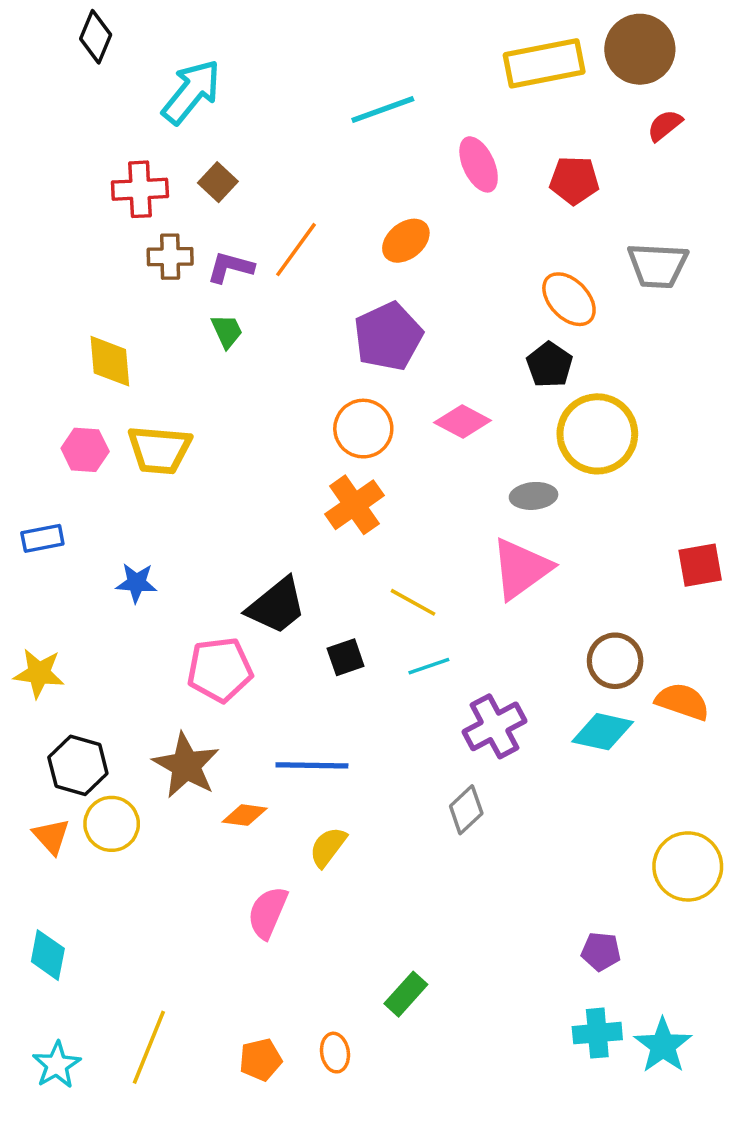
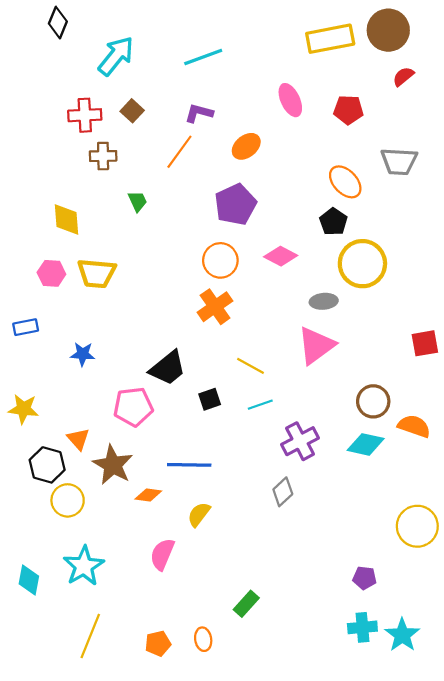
cyan line: (383, 109) -> (203, 57), moved
purple L-shape: (230, 267) -> (199, 113), moved
orange triangle: (51, 836) -> (78, 439), moved
cyan star: (57, 1065) -> (84, 566), moved, size x1.4

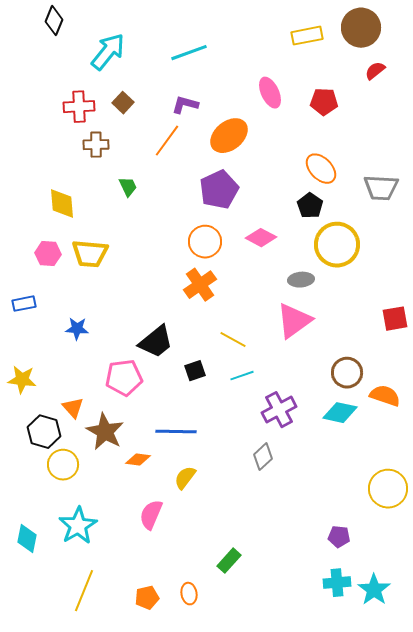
yellow rectangle: (330, 39) -> (307, 36), size x0.7
orange ellipse: (246, 146) -> (229, 136), size x1.4
gray trapezoid: (399, 161) -> (381, 188), moved

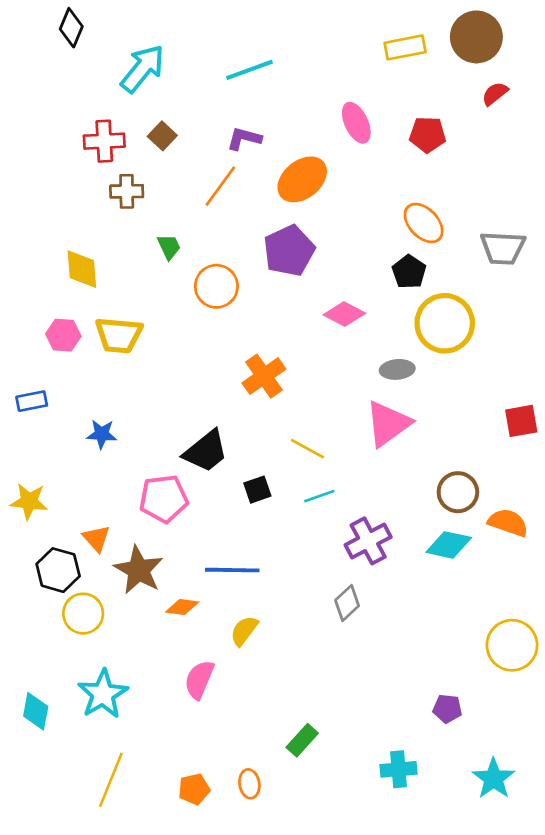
orange circle: (205, 242) -> (216, 286), moved
cyan cross: (337, 583) -> (399, 769), moved

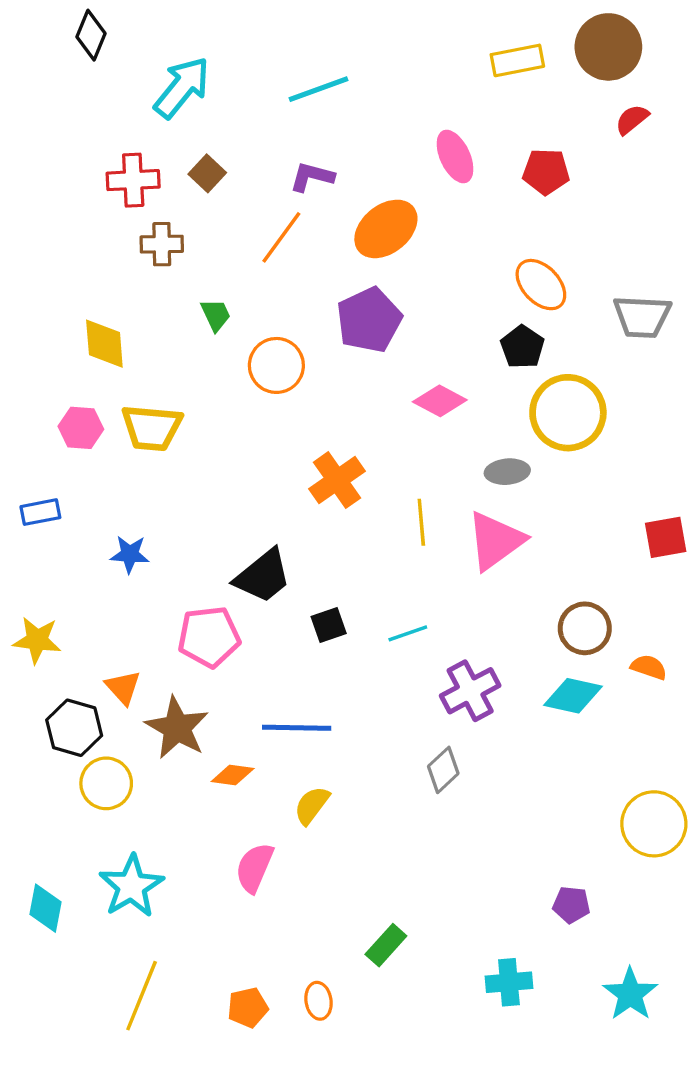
yellow line: (307, 449) -> (421, 522), moved, turned 56
orange semicircle: (508, 523) -> (649, 667), size x0.7

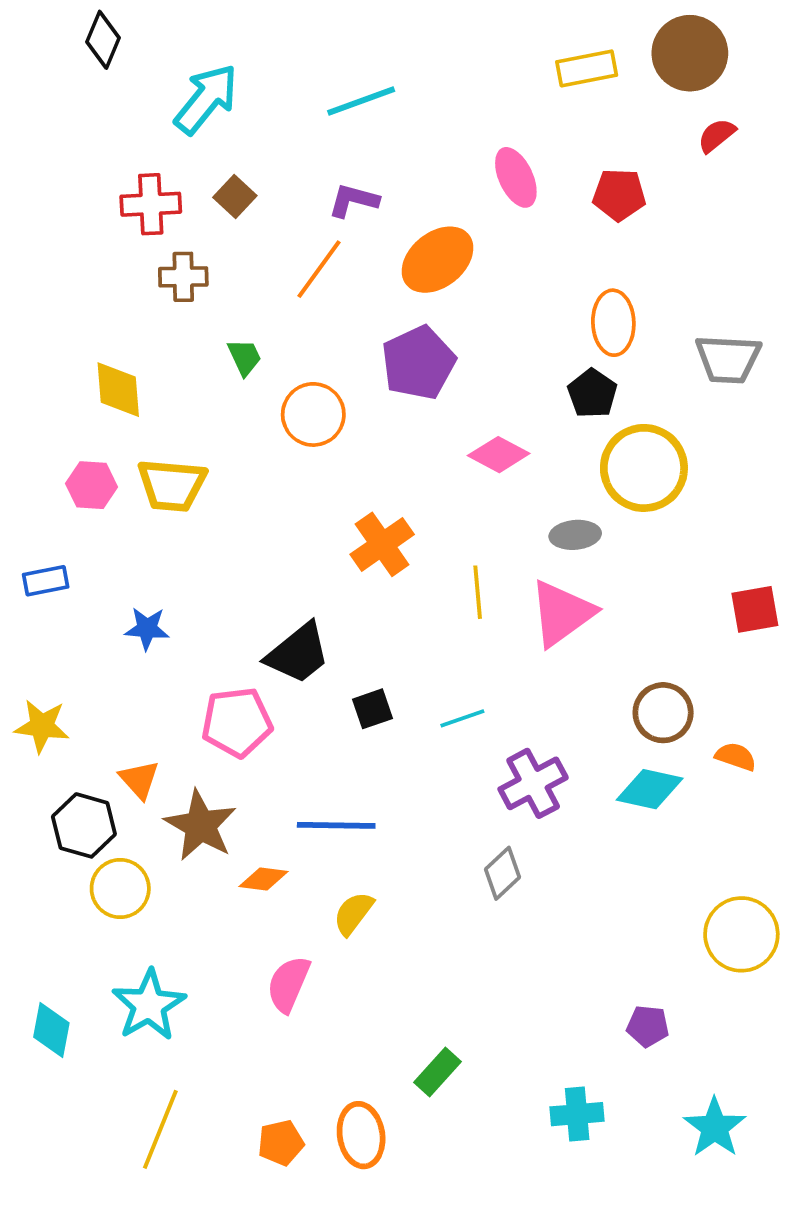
orange ellipse: (541, 285) -> (613, 323), turned 42
orange ellipse: (319, 1001) -> (361, 1135), size x1.5

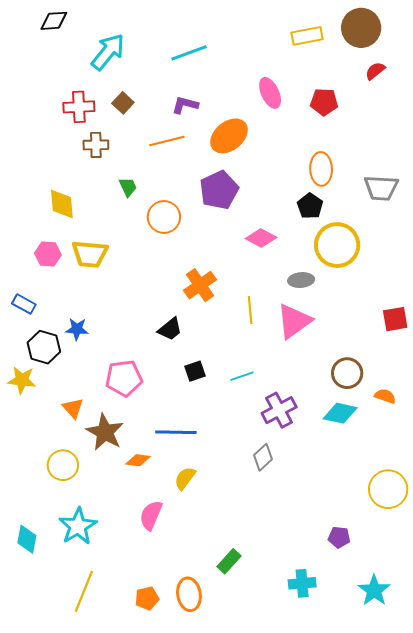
black diamond: (103, 40) -> (54, 21), turned 64
orange line: (319, 269) -> (167, 141), turned 40
blue rectangle: (46, 581) -> (24, 304), turned 40
black trapezoid: (298, 653) -> (170, 329), moved, size x0.7
black hexagon: (84, 825) -> (44, 347), moved

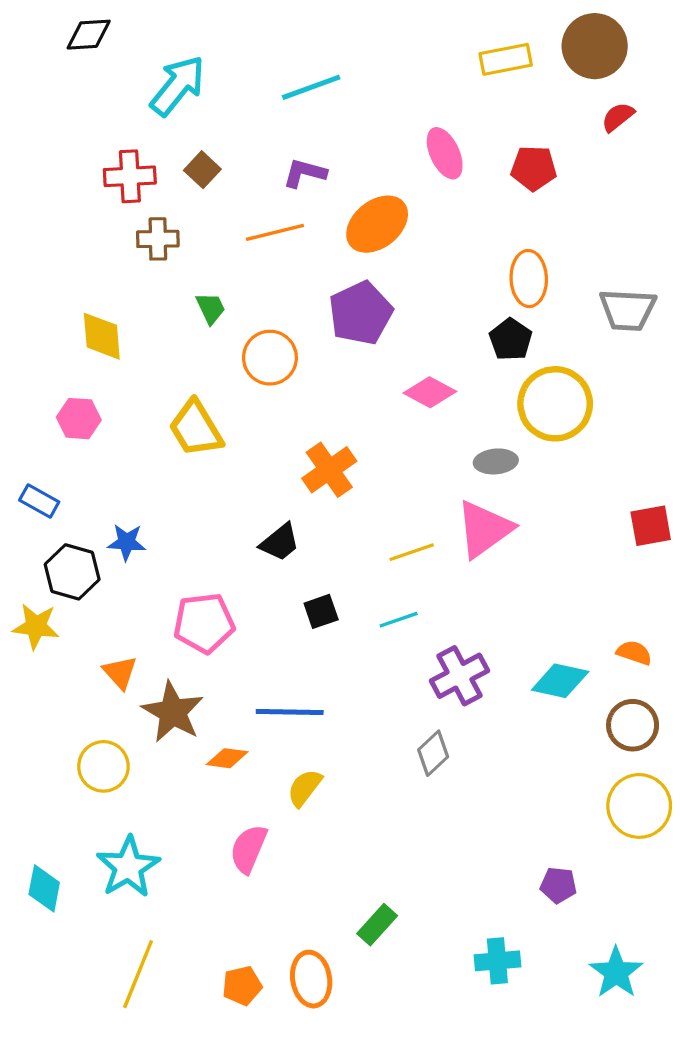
yellow trapezoid: (90, 254) -> (196, 429), moved, turned 54
yellow line: (250, 310) -> (412, 552), moved, turned 76
brown circle: (347, 373) -> (633, 725), moved

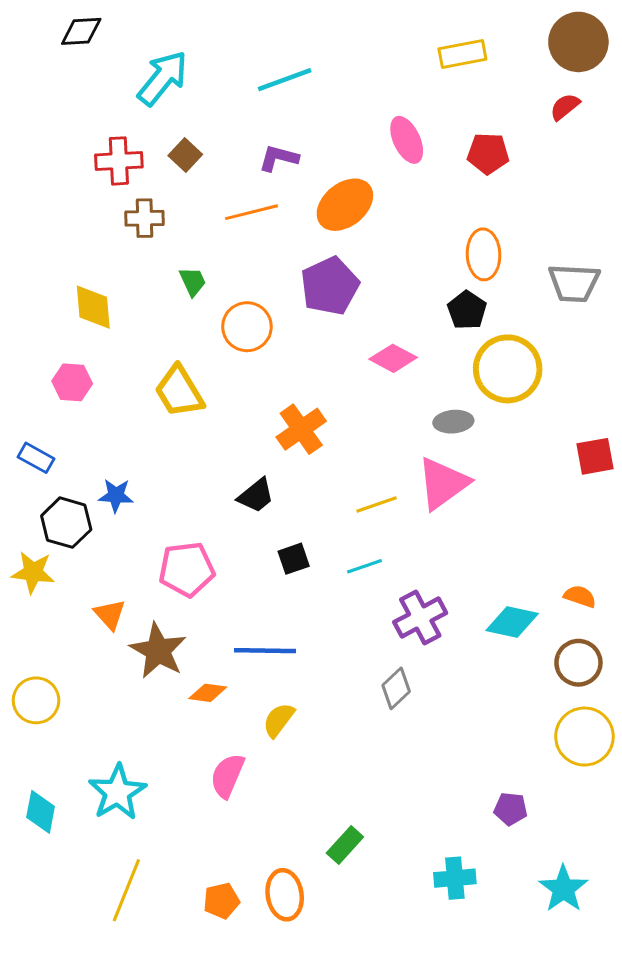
brown circle: (595, 46) -> (578, 42), moved
red square: (651, 526) -> (595, 456), moved
yellow circle: (103, 766) -> (36, 700), moved

